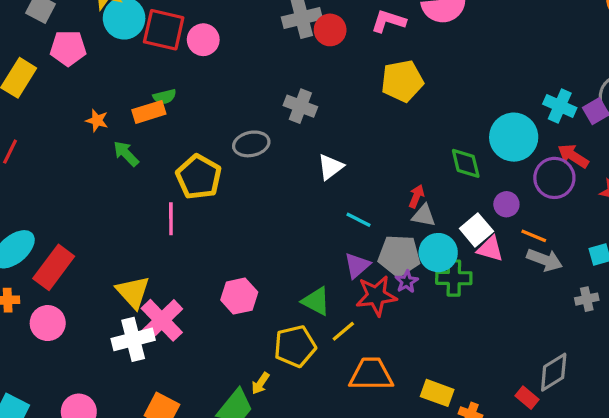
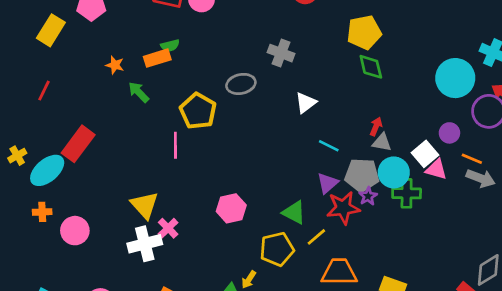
green diamond: (466, 163) -> (371, 67), moved
red rectangle: (54, 267) -> (78, 144), moved
pink cross: (162, 320) -> (168, 228), size x0.6

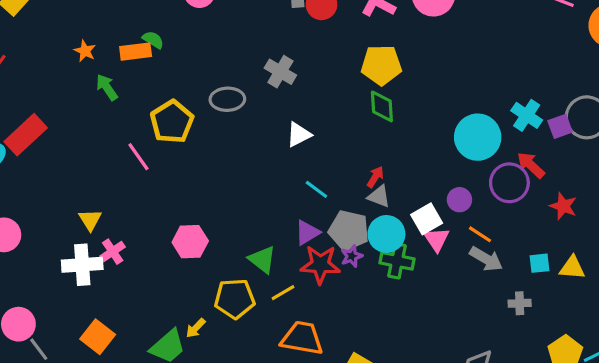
green semicircle: (170, 46) -> (153, 40), turned -144
pink line: (175, 145) -> (138, 157), turned -45
pink triangle: (436, 169) -> (436, 239), turned 30
yellow triangle: (144, 205) -> (90, 220), size x0.7

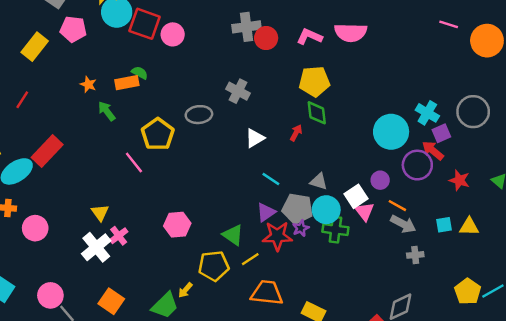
purple square: (560, 126) -> (441, 133), moved
red arrow: (375, 177) -> (296, 133), moved
white cross: (82, 265) -> (96, 247), turned -32
gray cross: (520, 303) -> (415, 255), moved

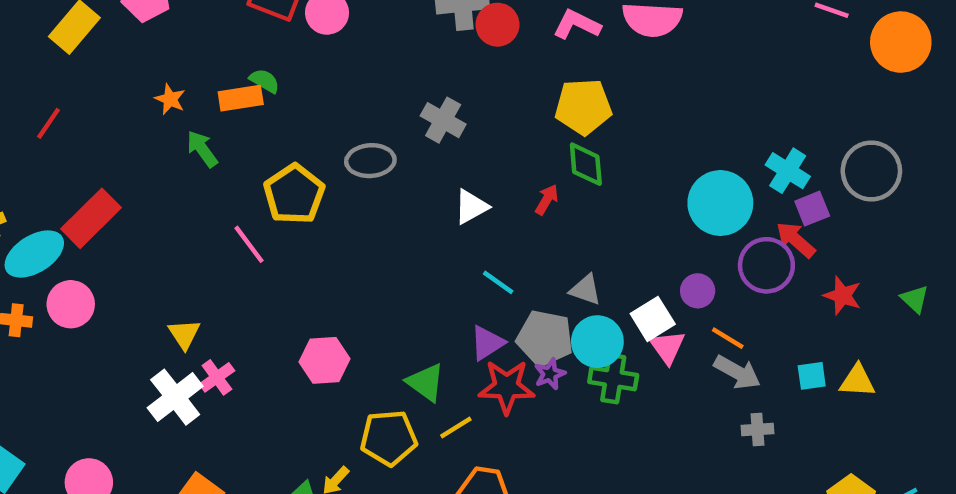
pink circle: (35, 228) -> (71, 304), moved

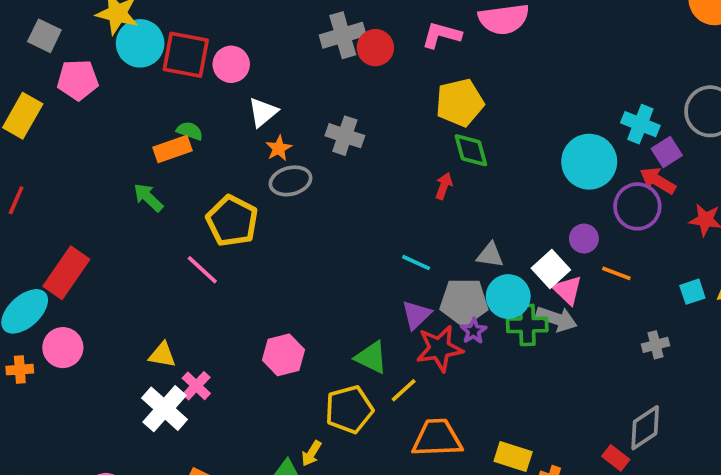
orange star: (170, 99) -> (279, 148), moved, turned 30
white triangle: (471, 207) -> (263, 112), moved
yellow triangle: (184, 334) -> (162, 355), turned -36
gray arrow: (737, 372) -> (557, 319), moved

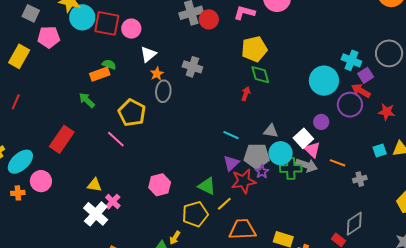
gray ellipse: (291, 181) -> (163, 91), turned -70
red rectangle: (66, 273) -> (62, 139), moved
orange line: (616, 273) -> (337, 163), moved

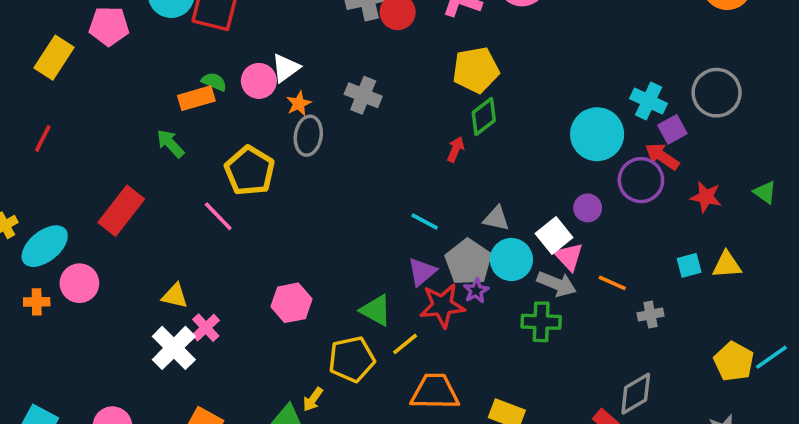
pink circle: (131, 29) -> (259, 81), moved
green diamond: (260, 75) -> (484, 116), turned 65
gray pentagon: (257, 156) -> (468, 262), turned 30
green cross: (291, 168) -> (541, 322), moved

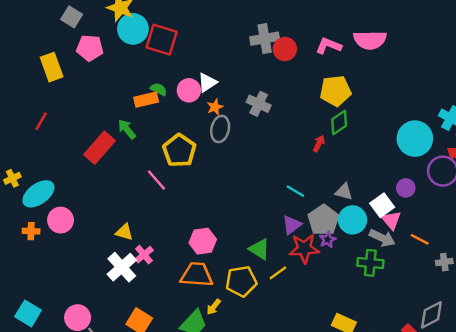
yellow rectangle: (54, 58) -> (52, 67), turned -56
red rectangle: (121, 211) -> (100, 148), moved
orange trapezoid: (435, 392) -> (197, 275), moved

